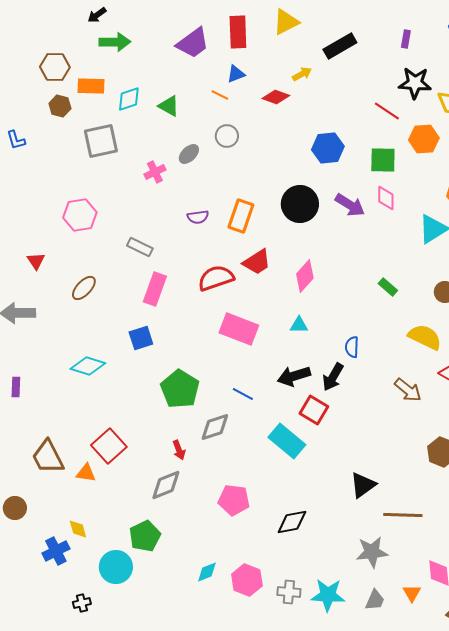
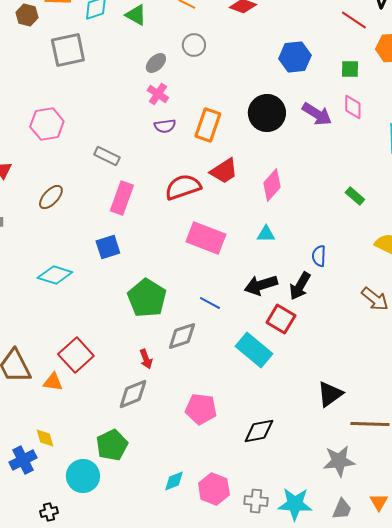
green square: (383, 160) -> (350, 69), size x0.7
pink cross: (155, 172) -> (158, 94), moved, turned -30

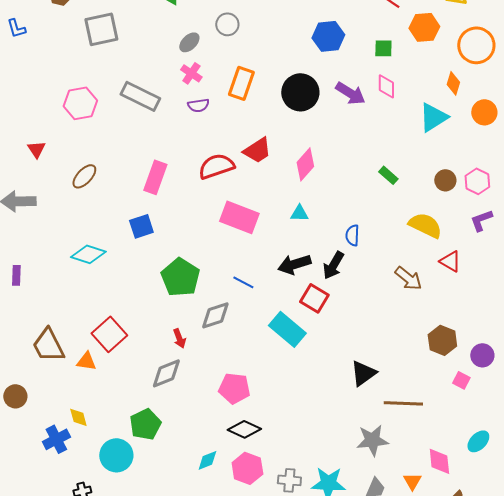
orange rectangle: (208, 125) -> (241, 83), moved
gray rectangle: (107, 156) -> (140, 96), moved, size x1.5
black diamond: (259, 431) -> (244, 429), moved, turned 36

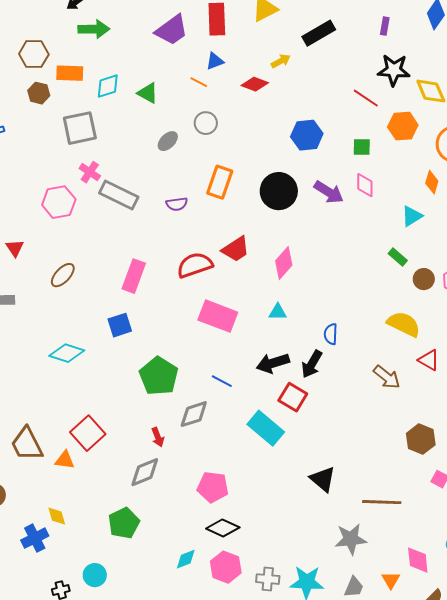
pink cross: (191, 73) -> (90, 172), moved
cyan triangle: (433, 117) -> (412, 216), size x0.7
green rectangle: (388, 175) -> (398, 257), moved
black triangle: (363, 373) -> (323, 479), moved, turned -44
cyan circle: (116, 455) -> (95, 575), moved, size x0.7

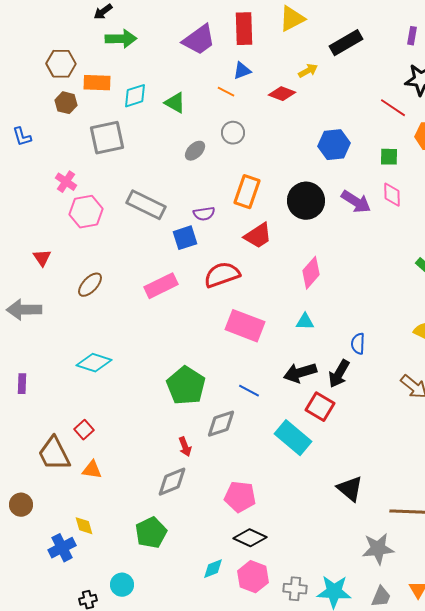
pink cross: (90, 172) -> (66, 182), moved
red trapezoid: (236, 249) -> (258, 236), moved
pink rectangle: (134, 276) -> (161, 286), turned 44
blue square: (120, 325) -> (185, 238), moved
red square: (88, 433) -> (84, 430), moved, size x0.6

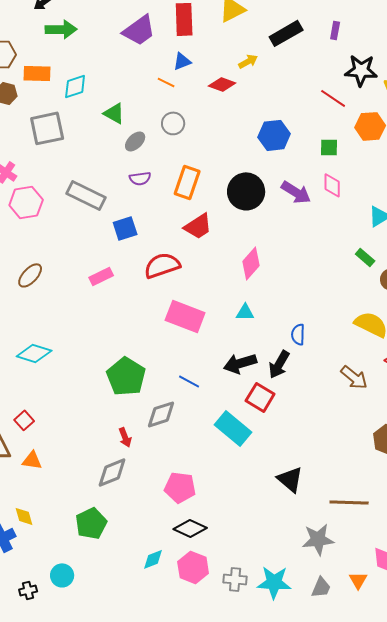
purple rectangle: (412, 36) -> (335, 30), moved
green triangle: (175, 103) -> (114, 113), moved
purple semicircle: (204, 214) -> (140, 178), moved
pink rectangle: (161, 286) -> (101, 276), size x0.7

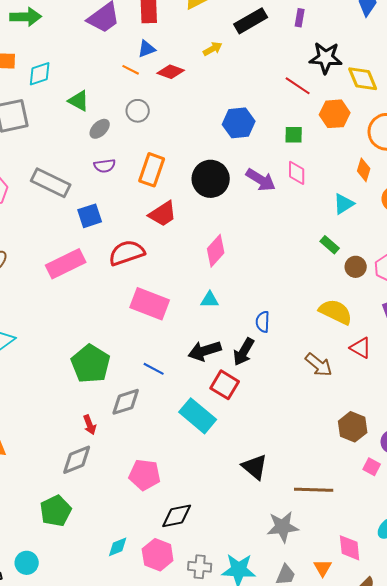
red diamond: (222, 84) -> (171, 72), moved
pink rectangle: (101, 276) -> (66, 264), size x1.6
black diamond: (190, 528) -> (177, 516), moved, turned -36

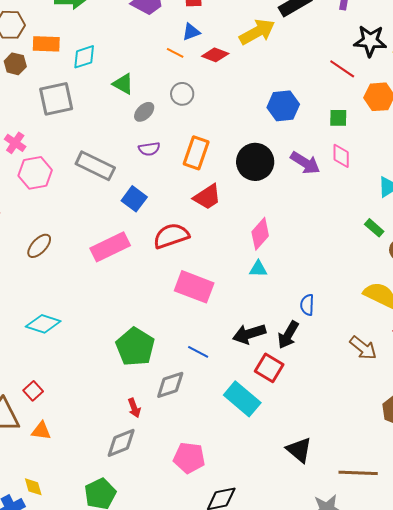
yellow arrow: (213, 49) -> (257, 32), size x1.8
blue square: (90, 216) -> (134, 199), turned -35
cyan triangle: (210, 300) -> (258, 269), moved

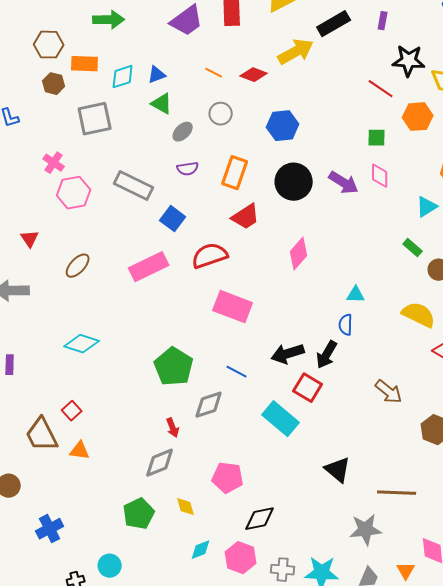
blue triangle: (191, 32) -> (157, 75), moved
blue hexagon: (283, 106) -> (283, 126), moved
cyan triangle: (258, 269) -> (356, 295), moved
brown arrow: (363, 348) -> (389, 392), moved
yellow diamond: (33, 487) -> (186, 507), moved

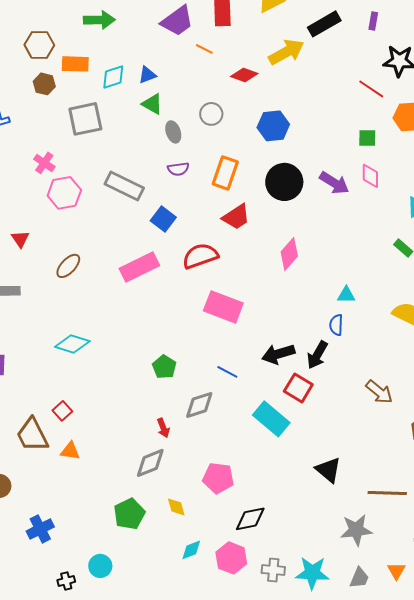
orange line: (214, 73) -> (204, 49), moved
gray ellipse: (183, 132) -> (173, 132), turned -65
green pentagon: (174, 367) -> (164, 367), size x0.6

